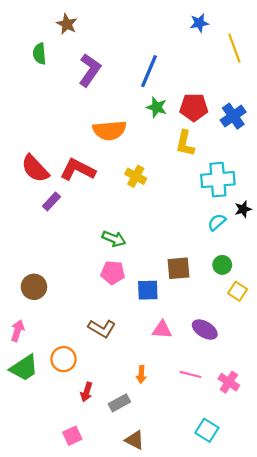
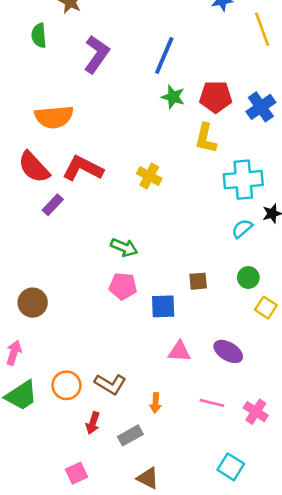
orange semicircle: (109, 130) -> (54, 117), moved
brown square: (178, 268) -> (198, 281), size x0.7
brown L-shape: (102, 328) -> (110, 384), moved

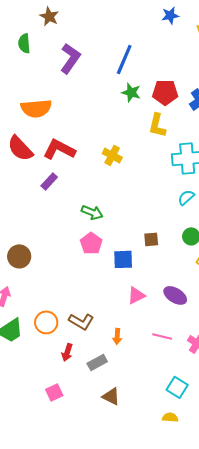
purple rectangle: (53, 205) -> (49, 181), moved
pink pentagon: (123, 286) -> (91, 243), turned 30
pink triangle: (179, 351) -> (136, 295), turned -30

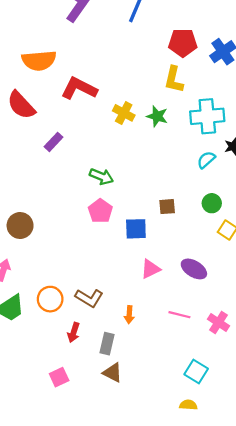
green star: (131, 92) -> (157, 116), moved
red L-shape: (59, 149) -> (79, 88), moved
gray rectangle: (97, 362) -> (107, 344), turned -48
brown triangle: (111, 396) -> (113, 373), moved

